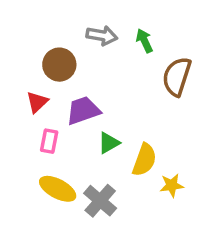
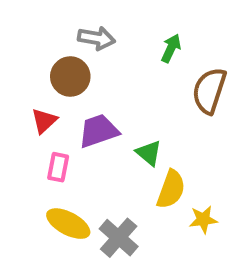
gray arrow: (102, 36) -> (96, 38), moved
green arrow: (144, 41) -> (171, 48), turned 50
green triangle: (109, 143) -> (149, 153), moved, turned -50

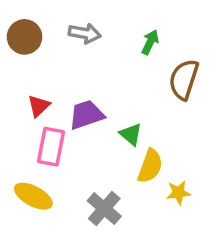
brown circle: (70, 77) -> (25, 37), moved
pink rectangle: (58, 167) -> (51, 147), size x1.5
yellow ellipse: (68, 224) -> (33, 196), moved

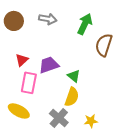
green arrow: (150, 42) -> (85, 24), size x1.5
yellow semicircle: (150, 166) -> (72, 97), moved
yellow star: (178, 193) -> (91, 121), moved

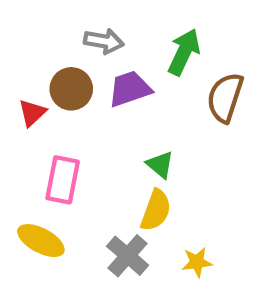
brown circle: (14, 21) -> (71, 89), moved
red triangle: (22, 60) -> (32, 113), moved
purple trapezoid: (49, 65) -> (130, 89), moved

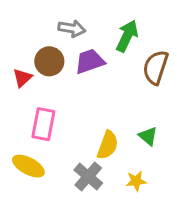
green triangle: (160, 165) -> (148, 136), moved

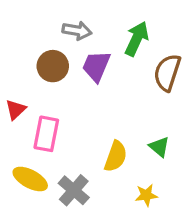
purple trapezoid: (90, 61) -> (96, 66), turned -48
red triangle: (22, 78) -> (16, 110), moved
gray cross: (88, 176) -> (74, 190), moved

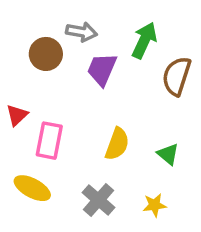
brown circle: (53, 66) -> (46, 54), moved
yellow semicircle: (116, 156) -> (117, 144), moved
gray cross: (74, 190) -> (98, 200), moved

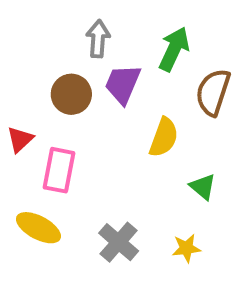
gray arrow: (81, 32) -> (98, 39), turned -96
brown circle: (46, 54) -> (71, 94), moved
yellow semicircle: (117, 144) -> (164, 137), moved

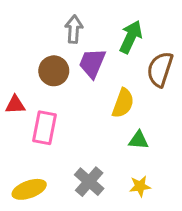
red triangle: (20, 139) -> (15, 105), turned 40
green triangle: (203, 187) -> (138, 140), moved, turned -35
yellow ellipse: (38, 228) -> (29, 189), moved, turned -48

